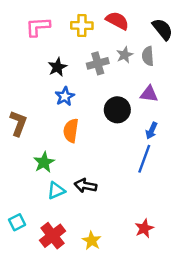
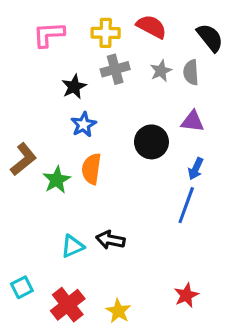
gray cross: (98, 63) -> (115, 69), moved
brown L-shape: (18, 123) -> (23, 159), turned 30
green star: (44, 162) -> (57, 180), moved

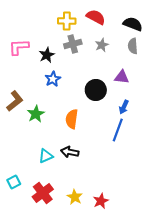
pink L-shape: (49, 34) -> (19, 47), moved
black semicircle: (210, 38) -> (133, 24), turned -30
gray semicircle: (191, 72) -> (133, 46), moved
orange semicircle: (91, 169) -> (72, 119), moved
red star: (186, 295) -> (101, 201), moved

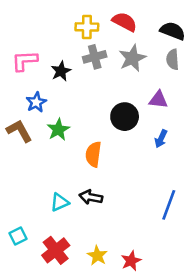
gray star: (102, 45) -> (132, 58), size x1.5
blue star: (53, 79) -> (36, 102), moved
brown L-shape: (15, 101) -> (19, 131), turned -80
green star: (36, 114) -> (58, 130), moved
blue line: (118, 130) -> (169, 205), moved

